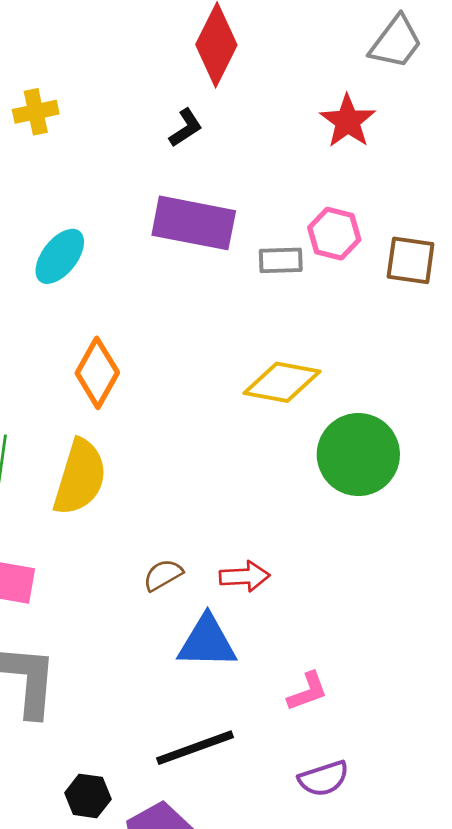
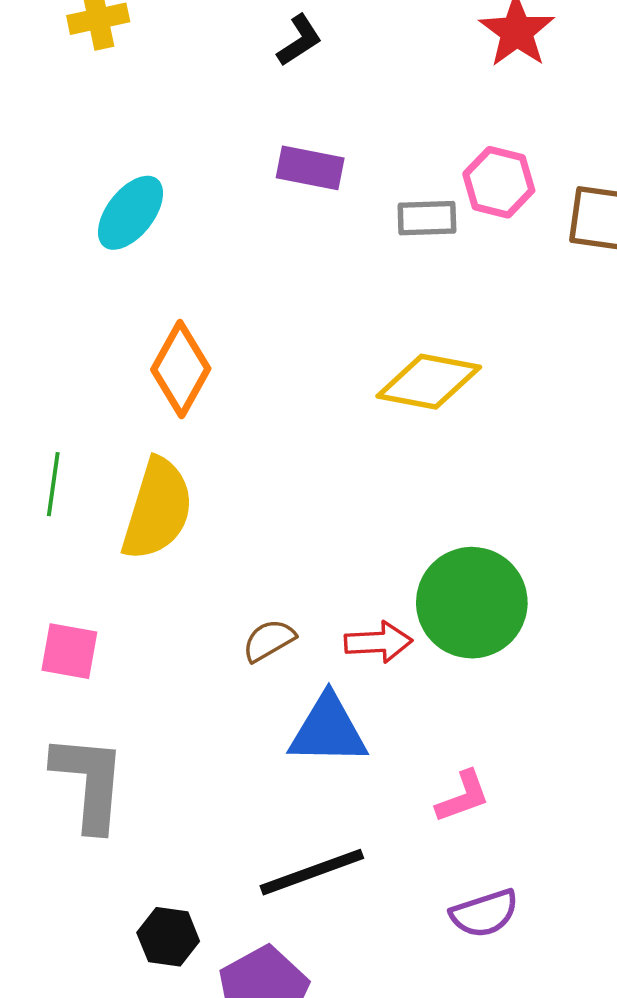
purple rectangle: (194, 223) -> (310, 168), size x0.6
green circle: (358, 455) -> (472, 603), moved

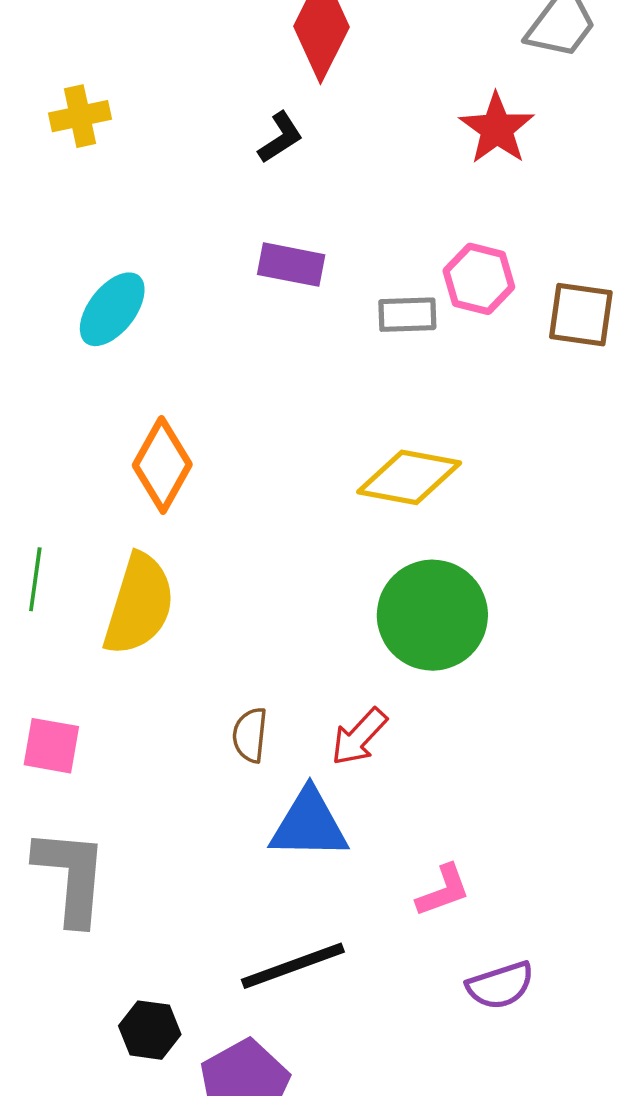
green circle: (472, 603) -> (432, 615), moved
brown semicircle: (269, 640) -> (250, 735), turned -54
red arrow: (378, 642) -> (359, 737), turned 136
purple semicircle: (484, 913) -> (500, 985), moved

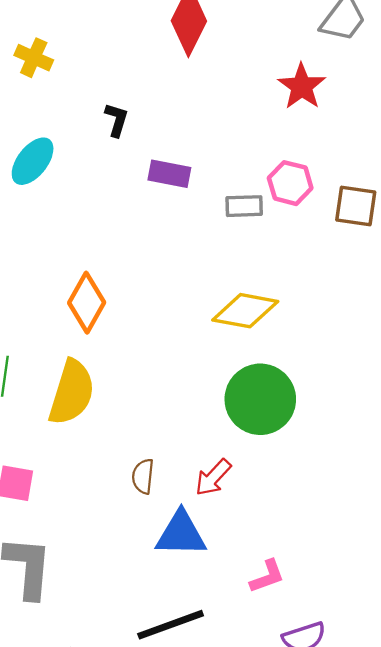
yellow cross: (80, 116) -> (34, 58), moved, turned 36
black L-shape: (280, 138) -> (117, 120), moved, turned -40
cyan ellipse: (112, 309) -> (33, 161), moved

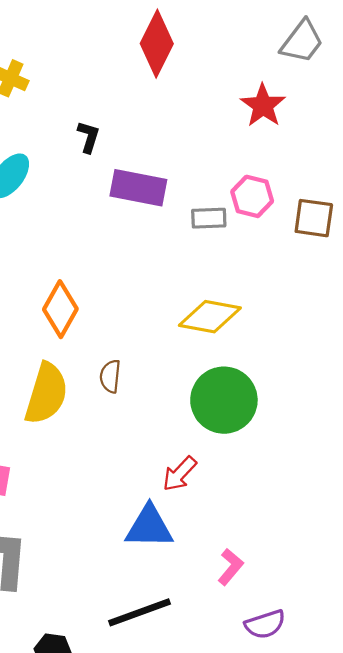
purple rectangle: (169, 174) -> (138, 188), size x1.4
brown semicircle: (143, 476) -> (110, 376), moved
pink L-shape: (267, 576) -> (230, 567), turned -30

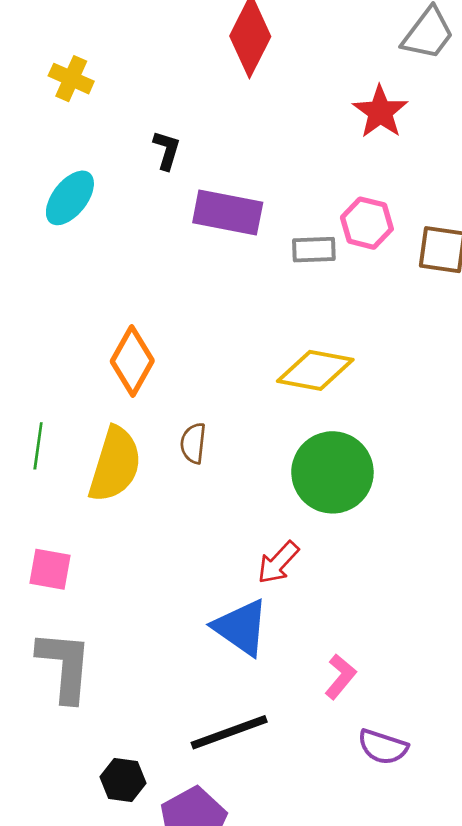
blue triangle: (149, 527) -> (241, 628), turned 34
purple semicircle: (265, 624) -> (383, 747), turned 36

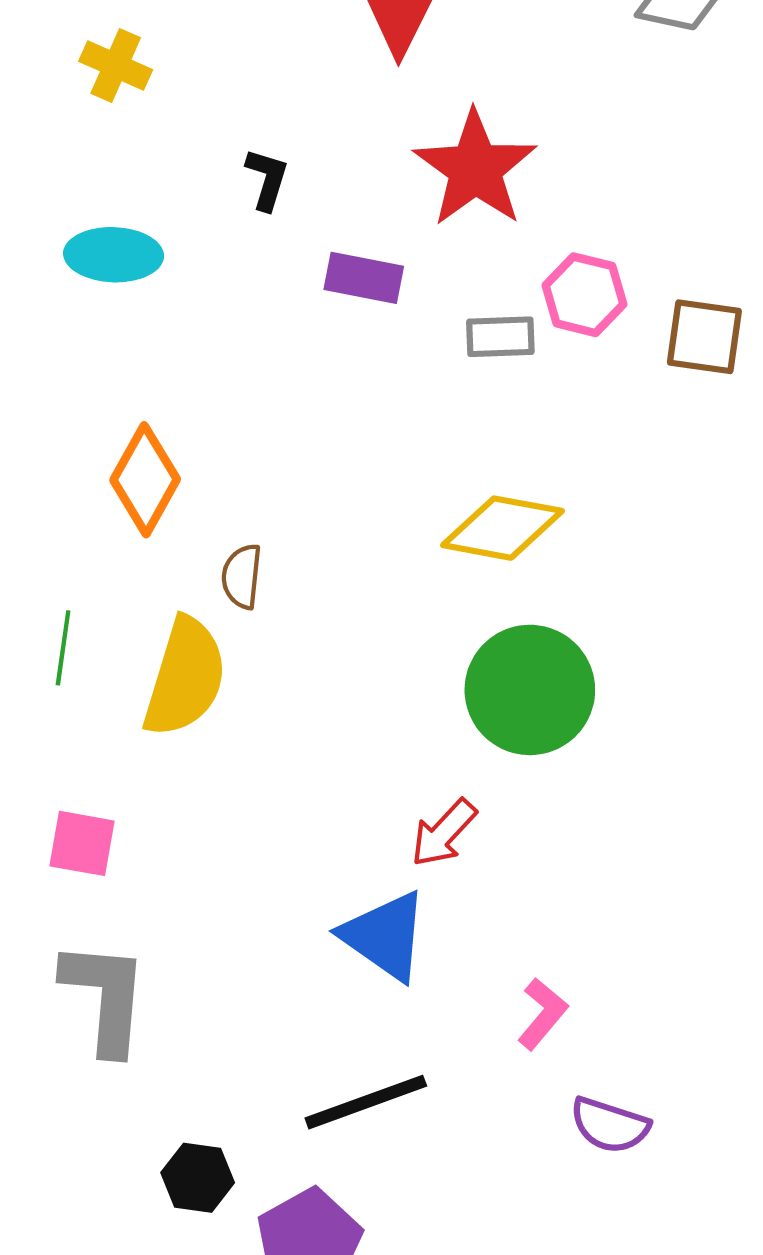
red star: (380, 112) -> (475, 169), moved, size x1.4
cyan ellipse: (70, 198) -> (114, 255), turned 54
purple rectangle: (228, 213) -> (364, 278), size x0.7
orange diamond: (132, 361) -> (145, 480), moved
brown semicircle: (193, 443) -> (242, 576), moved

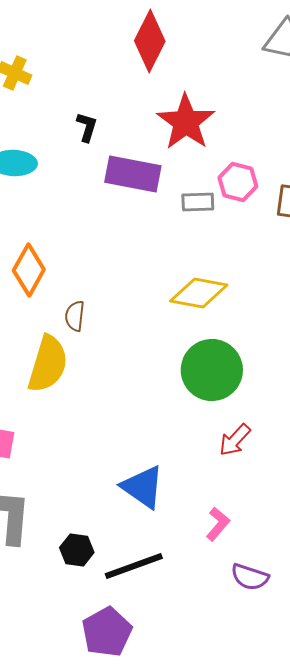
purple rectangle: (364, 278) -> (133, 174), size x1.5
red arrow: (444, 833) -> (235, 440), moved
black hexagon: (198, 1178) -> (77, 550), moved

